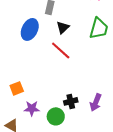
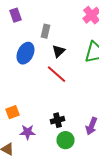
black cross: (71, 101) -> (58, 120), moved
green circle: (56, 116) -> (66, 140), moved

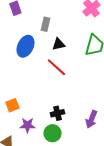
black triangle: (58, 51) -> (58, 44), turned 32
green circle: (66, 140) -> (52, 133), moved

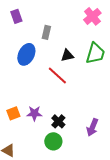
black triangle: (58, 44) -> (67, 55), moved
black cross: (57, 113) -> (58, 121), turned -32
purple star: (27, 125) -> (34, 113), moved

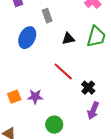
gray rectangle: (46, 32) -> (47, 16), turned -32
red line: (57, 75) -> (63, 72), moved
black cross: (58, 121) -> (88, 88), moved

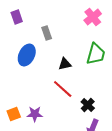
black triangle: (68, 39) -> (65, 64), moved

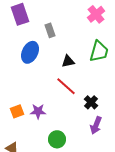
purple rectangle: (17, 17) -> (20, 14), size x1.5

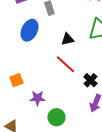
orange square: (17, 111) -> (16, 80), moved
purple star: (38, 111) -> (37, 98), moved

